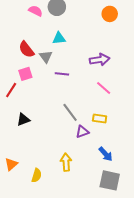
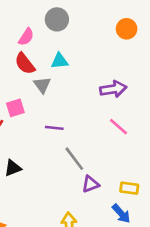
pink semicircle: (36, 11) -> (26, 37), moved, turned 96
red semicircle: (26, 49) -> (25, 64), moved
purple line: (62, 74) -> (54, 128), moved
yellow rectangle: (100, 119) -> (129, 188), moved

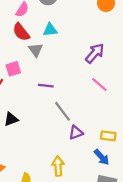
purple arrow: (113, 89) -> (95, 53), turned -40

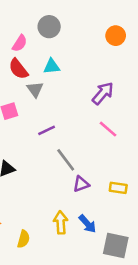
purple line: (46, 86) -> (47, 130), turned -32
blue arrow: (102, 157) -> (87, 224), moved

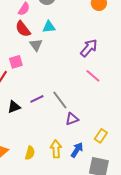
purple line: (47, 130) -> (37, 99), moved
yellow rectangle: (118, 188) -> (101, 136), moved, turned -64
blue arrow: (87, 224) -> (77, 150), turned -105
yellow semicircle: (23, 239) -> (30, 153), moved

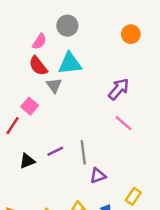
cyan triangle: (49, 27) -> (70, 63), size x1.5
pink square: (16, 62) -> (30, 106), turned -32
gray line: (60, 100) -> (83, 152), turned 30

